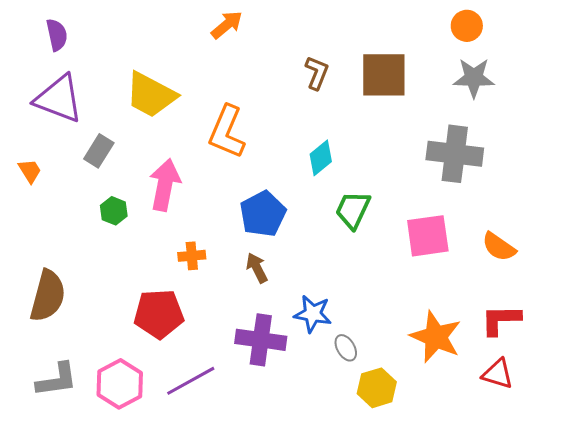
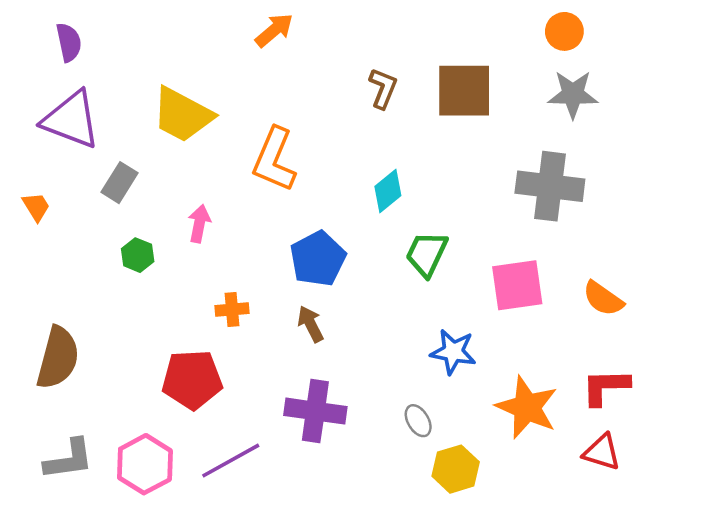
pink arrow: (165, 185) -> (199, 224), size x0.6
blue star: (313, 314) -> (453, 352), moved

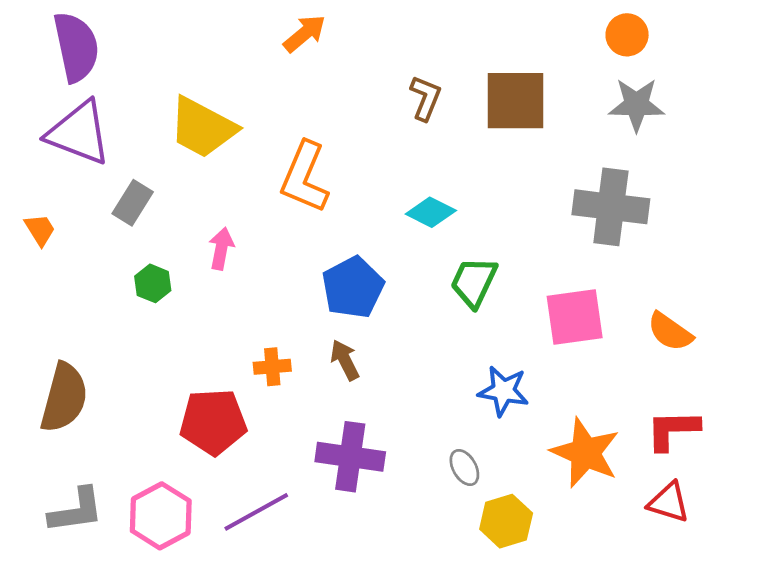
purple semicircle: (69, 42) -> (76, 47), size x1.6
cyan diamond: (388, 191) -> (431, 212), turned 66
orange cross: (232, 309) -> (272, 367), moved

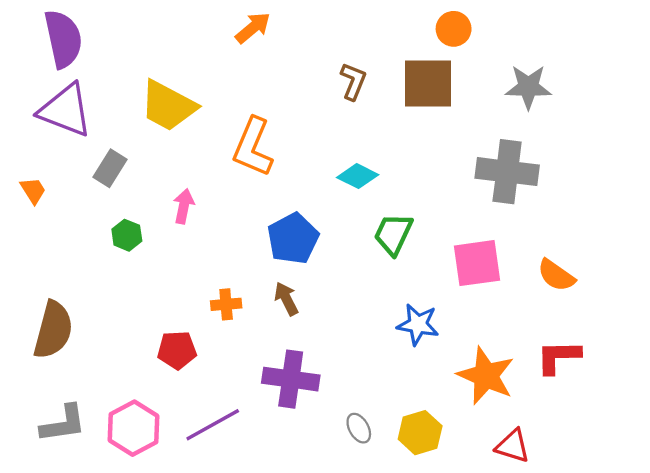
orange circle: (627, 35) -> (454, 29), moved
red pentagon: (213, 422) -> (177, 350), size x0.7
gray ellipse: (464, 467) -> (359, 428), moved
red triangle: (669, 502) -> (513, 446), moved

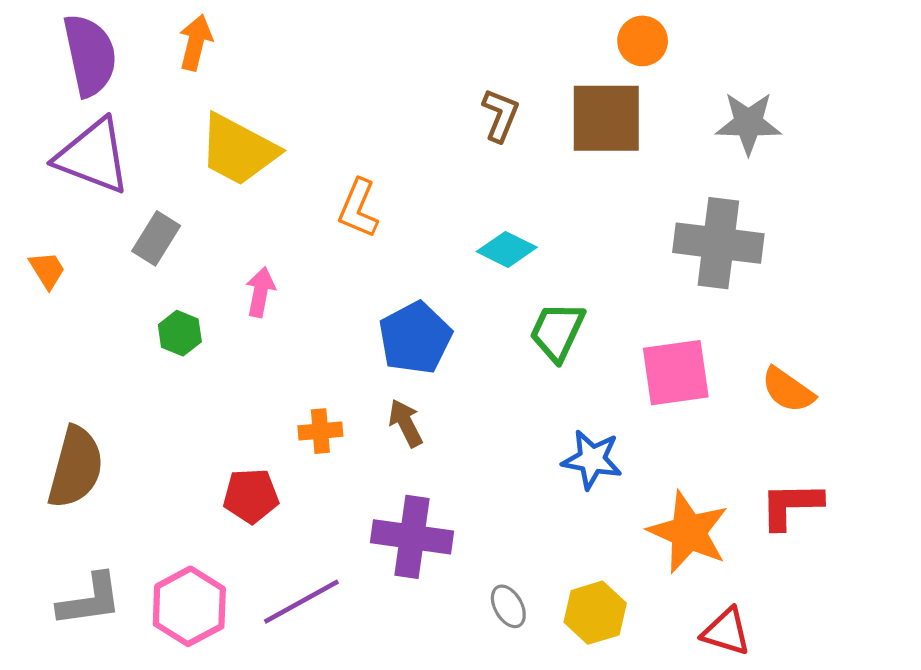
orange arrow: (253, 28) -> (196, 43), moved, turned -36
orange L-shape: (253, 147) -> (358, 208), size x0.7

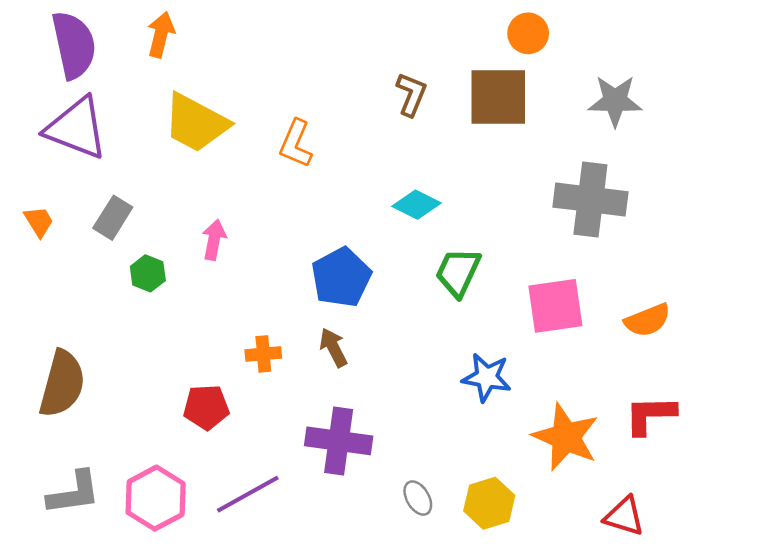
orange L-shape: (358, 208) -> (296, 144), moved
gray rectangle: (156, 238) -> (113, 218), moved
orange semicircle: (788, 390) -> (648, 320), turned -57
red triangle: (726, 632) -> (624, 516), moved

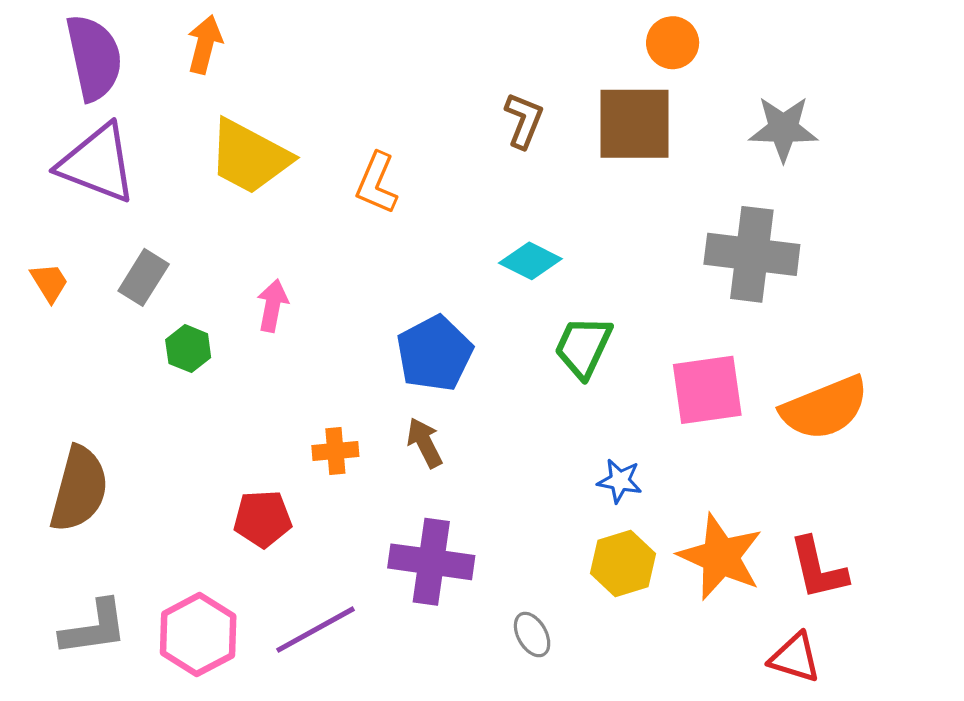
orange semicircle: (648, 320) -> (825, 408), size x1.5
blue star: (487, 377) -> (620, 481), size x0.7
red L-shape: (650, 415) -> (818, 568), moved, turned -102
yellow hexagon: (489, 503) -> (623, 563), moved

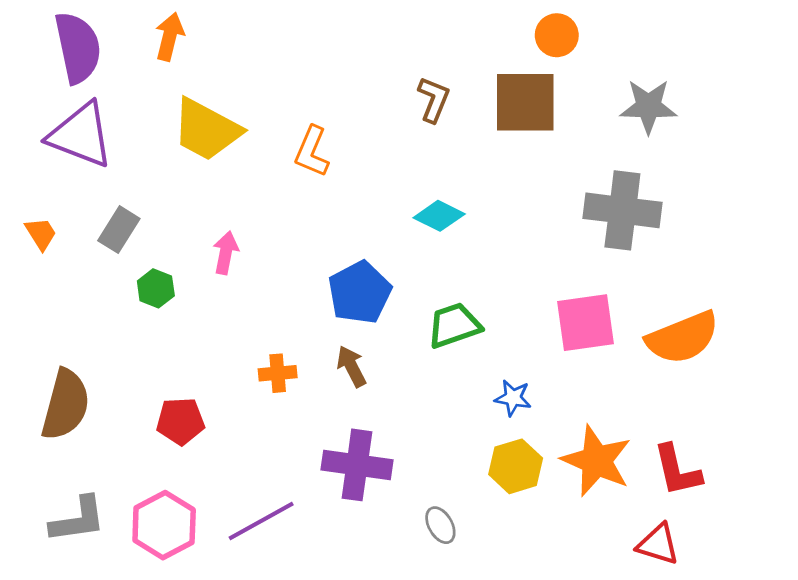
green trapezoid: (583, 347) -> (454, 325), moved, turned 46
red pentagon: (263, 519) -> (180, 421), moved

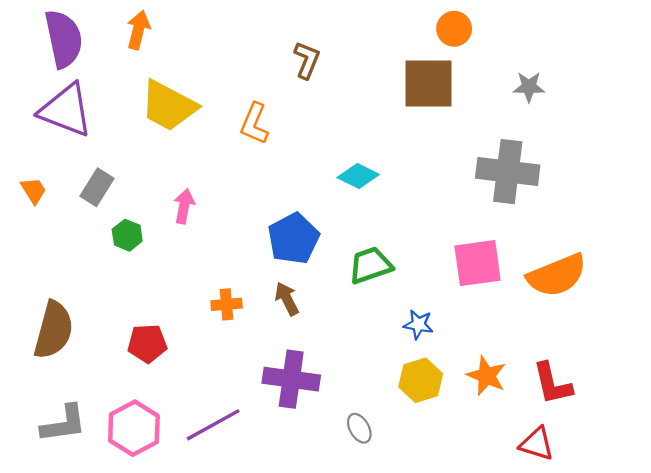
brown L-shape: (434, 100) -> (307, 60), moved
gray star: (648, 106) -> (529, 87), size x0.7
orange star: (596, 461) -> (486, 376), size x0.7

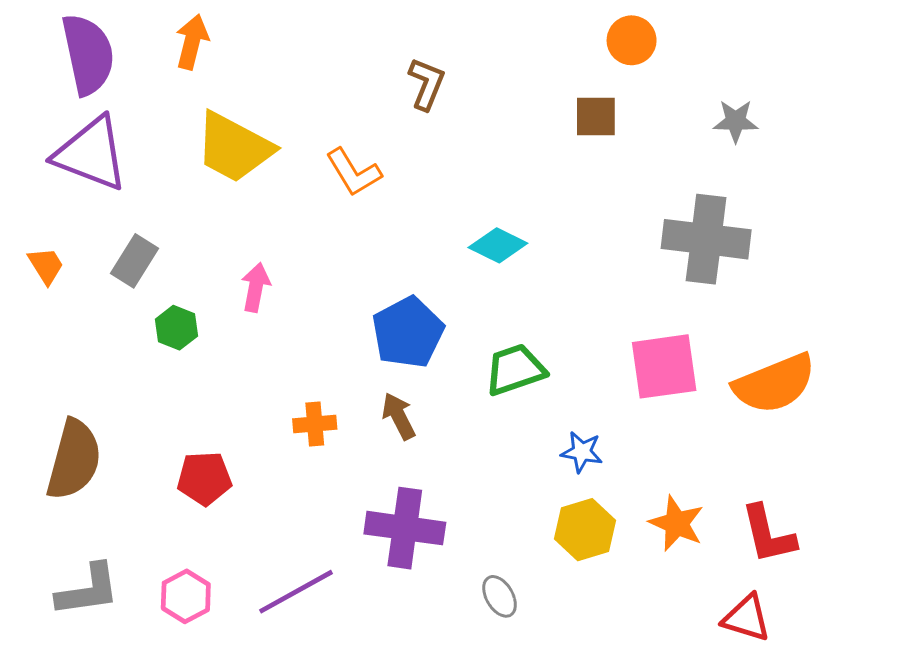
brown square: (428, 83) -> (596, 116), size x0.6
orange L-shape: (254, 124) -> (354, 172), turned -54
pink hexagon: (134, 428) -> (186, 596), size x0.7

